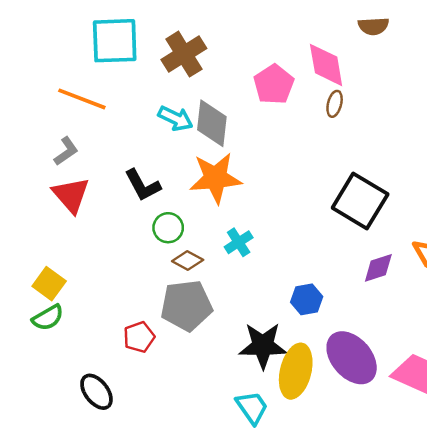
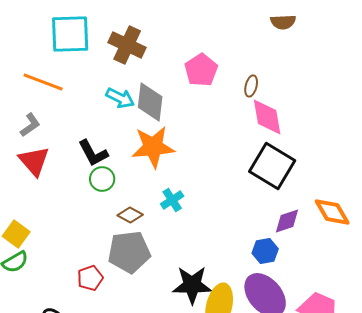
brown cross: (184, 54) -> (127, 45), turned -33
pink diamond: (326, 65) -> (267, 117), moved
green circle: (168, 228) -> (102, 179), moved
blue hexagon: (307, 299) -> (265, 251), moved

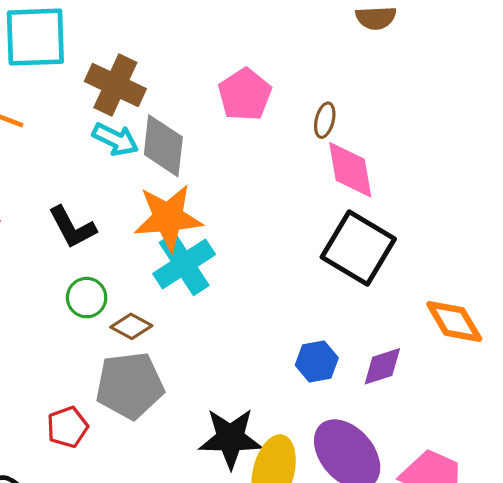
brown cross: (127, 45) -> (115, 85), moved
green circle: (102, 179) -> (87, 298), moved
cyan cross: (172, 200) -> (184, 264), moved, size x1.6
purple diamond: (287, 221) -> (382, 366), moved
blue hexagon: (265, 251) -> (317, 362), moved

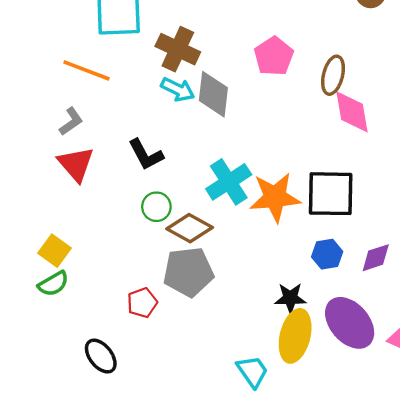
brown ellipse: (325, 120) -> (333, 75), size x1.5
orange star: (168, 218) -> (275, 197), moved
black square: (358, 248) -> (331, 194), moved, turned -30
brown diamond: (131, 326) -> (190, 228), size x1.5
black star: (230, 438) -> (290, 298), moved, size x0.7

